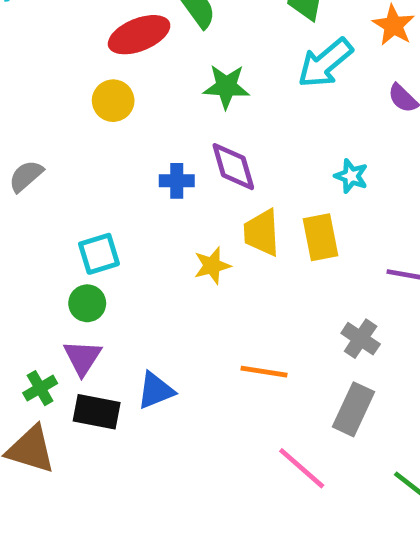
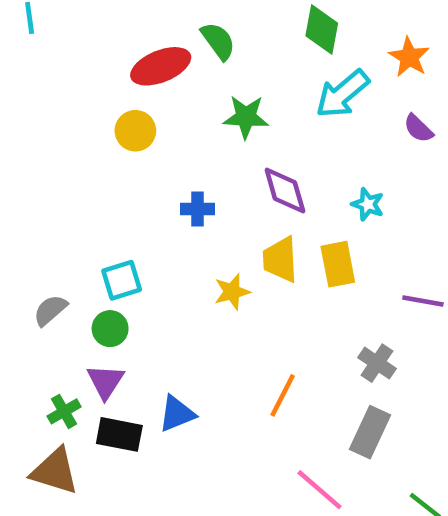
purple diamond: (233, 167) -> (285, 191), moved
gray semicircle: (26, 176) -> (50, 310), moved
orange line: (264, 372) -> (283, 395), turned -72

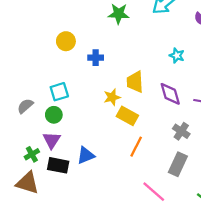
yellow circle: (135, 131) -> (66, 41), moved
purple diamond: (285, 191) -> (170, 94), moved
yellow rectangle: (338, 264) -> (127, 116), moved, turned -50

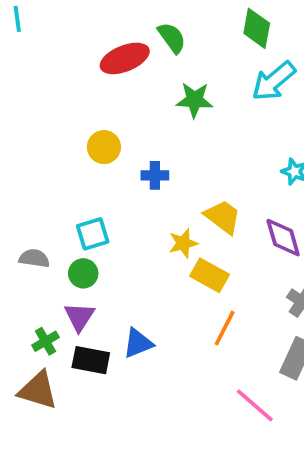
yellow trapezoid: (135, 82) -> (223, 217), turned 130
gray semicircle: (25, 106) -> (34, 258), turned 49

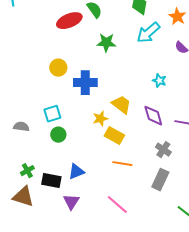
blue cross: (155, 175) -> (85, 83), size x1.6
green circle: (83, 273) -> (58, 135), moved
purple triangle: (79, 317) -> (71, 202), moved
orange line: (225, 328) -> (122, 164), turned 72
pink line: (255, 405) -> (117, 205), moved

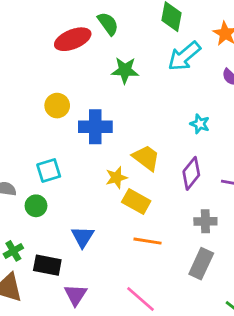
purple diamond: (153, 116) -> (191, 173), turned 55
green circle: (58, 135) -> (36, 206), moved
gray cross: (163, 150) -> (205, 221), turned -35
blue triangle: (76, 172) -> (83, 237), moved, turned -36

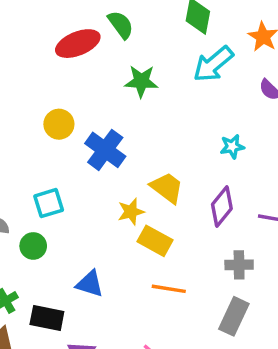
cyan star: (200, 124) -> (232, 146), turned -30
blue cross: (95, 127) -> (105, 150), turned 36
blue triangle: (83, 237) -> (90, 284), turned -45

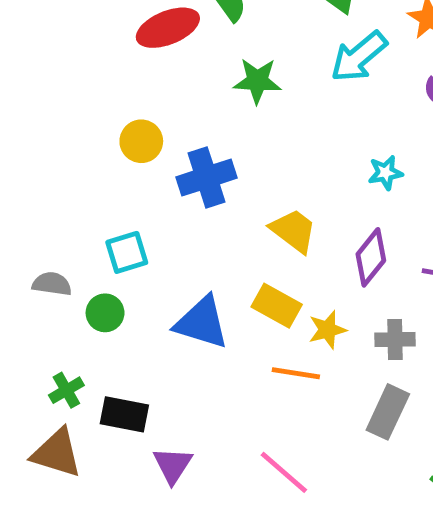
blue cross: (105, 150) -> (207, 178), turned 36
yellow star: (131, 212) -> (327, 330), moved
blue triangle: (90, 284) -> (202, 323), moved, size x1.4

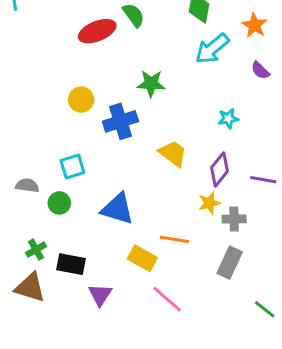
green star: (257, 81) -> (151, 84), moved
yellow rectangle: (277, 306) -> (142, 258), moved
yellow star: (327, 330) -> (209, 203), moved

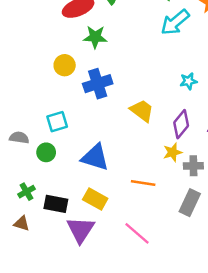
green star: (151, 84) -> (95, 37), moved
yellow rectangle: (142, 258) -> (95, 199), moved
brown triangle: (30, 287) -> (22, 224), size x0.6
purple triangle: (100, 295) -> (80, 230), size x1.4

